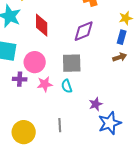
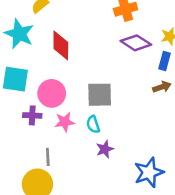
purple diamond: (84, 31) -> (136, 43), moved, turned 55
purple star: (96, 104) -> (105, 149), moved
gray line: (60, 125) -> (48, 157), moved

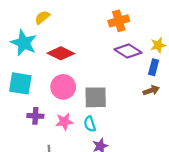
red diamond: (61, 45) -> (61, 53), turned -64
pink circle: (52, 93) -> (63, 87), moved

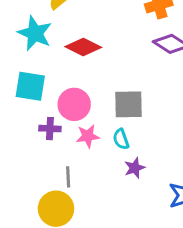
pink circle: (63, 87) -> (74, 104), moved

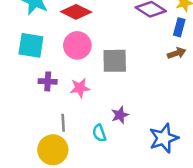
pink circle: (74, 104) -> (77, 45), moved
cyan semicircle: (121, 139) -> (99, 133), moved

